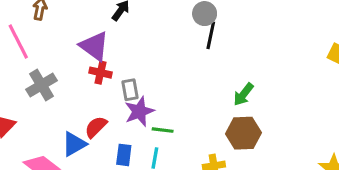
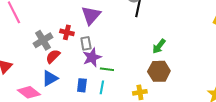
purple triangle: (94, 46) -> (91, 15), moved, turned 35
gray cross: (41, 85) -> (43, 40), moved
red semicircle: (96, 127) -> (53, 56), moved

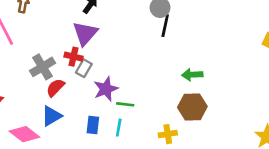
purple triangle: (91, 15) -> (85, 33), moved
gray rectangle: (86, 43) -> (84, 68), moved, turned 40
green arrow: (159, 46) -> (192, 75), turned 49

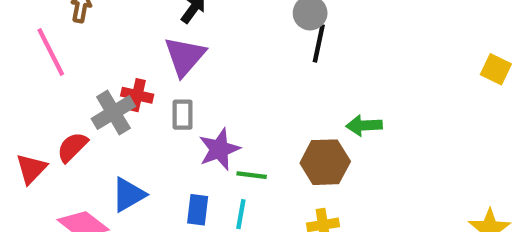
red cross: (74, 57) -> (137, 95), moved
gray rectangle: (84, 68) -> (183, 115), turned -30
red semicircle: (55, 88) -> (72, 147), moved
brown hexagon: (192, 107) -> (325, 162), moved

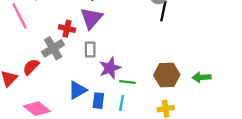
red cross: (137, 95) -> (67, 29), moved
green arrow: (364, 125) -> (202, 77), moved
blue triangle: (129, 195) -> (77, 90), moved

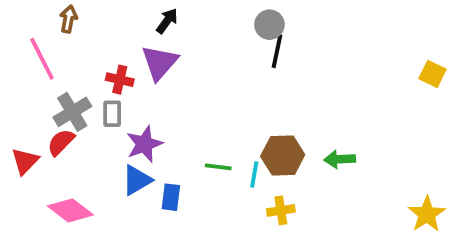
gray cross: (53, 48) -> (72, 112), moved
gray rectangle: (90, 49) -> (112, 114), moved
purple star: (110, 68) -> (144, 144), moved
cyan line: (122, 103) -> (254, 174), moved

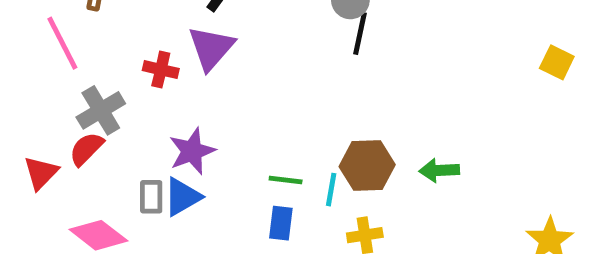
gray rectangle: (112, 114) -> (151, 197), moved
blue rectangle: (171, 197) -> (281, 223), moved

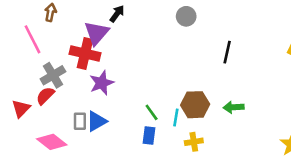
black line: (360, 34) -> (227, 52), moved
purple triangle: (211, 48) -> (96, 33), moved
red cross: (161, 70) -> (85, 53), size x1.6
purple star: (192, 151) -> (102, 83), moved
green line: (286, 180) -> (152, 112), turned 48

